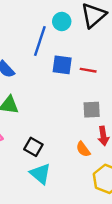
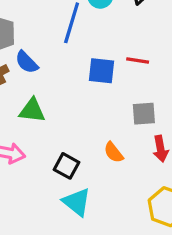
blue square: (62, 65) -> (102, 71), moved
orange semicircle: (83, 149) -> (114, 152), moved

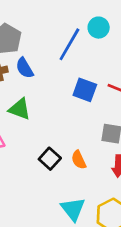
black square: (66, 166) -> (50, 159), moved
cyan triangle: (77, 202) -> (73, 209), moved

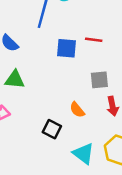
black square: (50, 159) -> (52, 129), moved

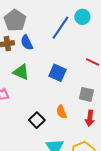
blue square: (67, 48) -> (57, 73), moved

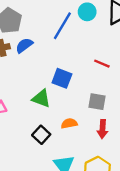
blue semicircle: (27, 43) -> (24, 45), turned 84
green triangle: (21, 72) -> (41, 99), moved
orange semicircle: (61, 112) -> (69, 123), turned 104

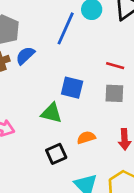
gray square: (97, 102) -> (114, 93), moved
black square: (41, 135) -> (56, 154), turned 30

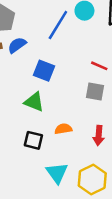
blue square: (72, 88) -> (44, 71), moved
black square: (56, 154) -> (33, 140), turned 30

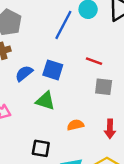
blue semicircle: (17, 45) -> (24, 73), moved
red line: (99, 66) -> (94, 61), moved
black square: (33, 140) -> (41, 148), moved

